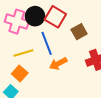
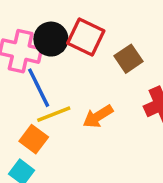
blue line: (47, 43) -> (39, 88), moved
yellow line: (23, 53) -> (54, 114), moved

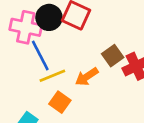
brown square: (128, 59) -> (113, 56), moved
orange square: (34, 139) -> (60, 102), moved

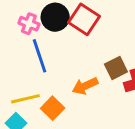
pink cross: (26, 27) -> (29, 24), size x0.6
yellow line: (52, 76) -> (25, 99), moved

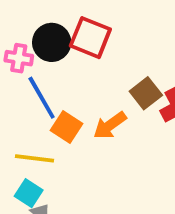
yellow line: (25, 99) -> (34, 158), turned 32
orange square: (53, 108) -> (67, 127), moved

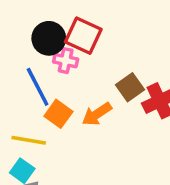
pink cross: (19, 58) -> (66, 61), moved

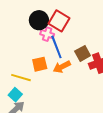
blue line: (38, 87) -> (56, 47), moved
orange square: (58, 114) -> (40, 64), turned 35

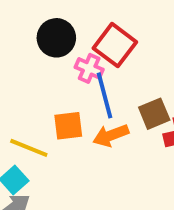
black circle: (39, 20) -> (56, 38), moved

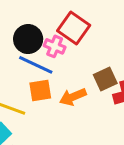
black circle: (56, 38) -> (28, 39), moved
blue line: (104, 95) -> (36, 65), moved, turned -48

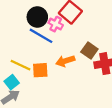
brown square: (105, 79) -> (89, 51), turned -35
orange square: (40, 91) -> (40, 70), moved

